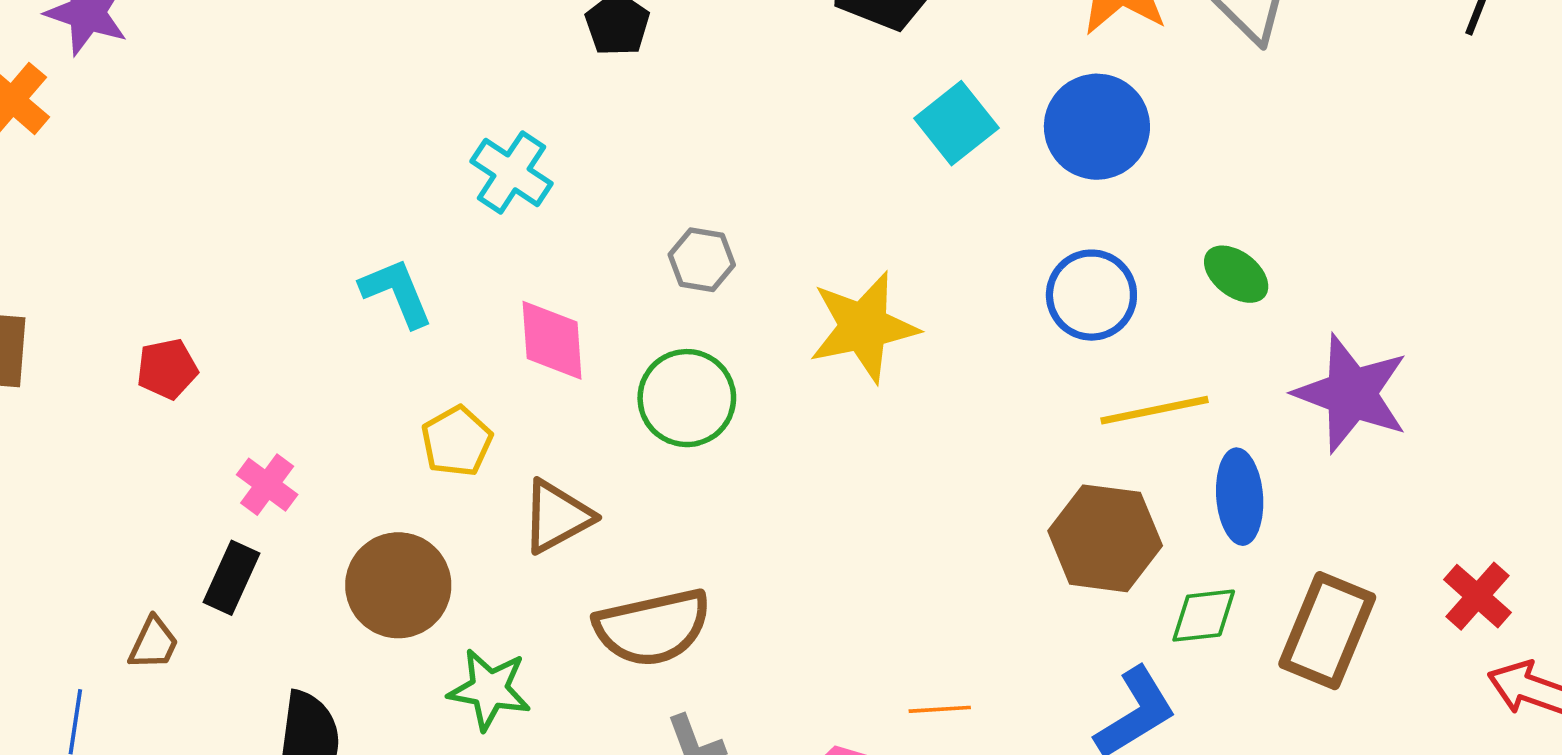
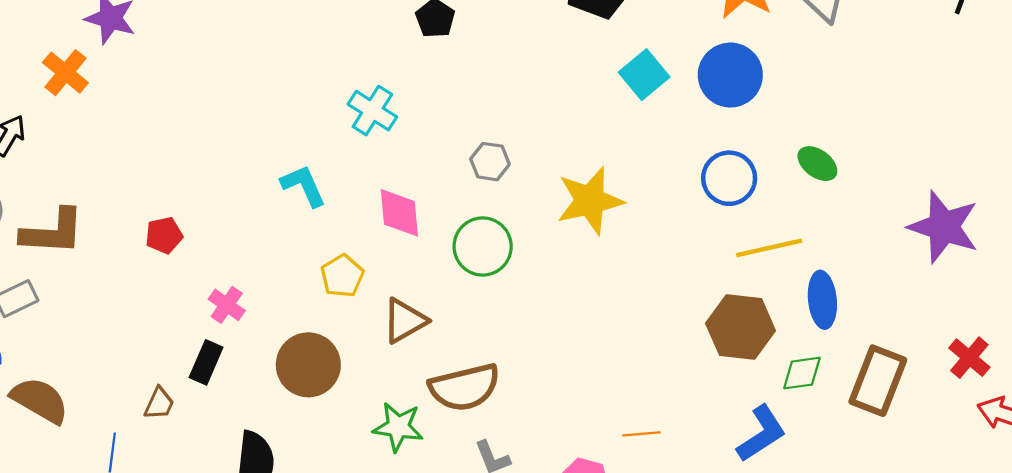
purple star: (1351, 393) -> (944, 227), moved
green star: (489, 689) -> (398, 427), moved

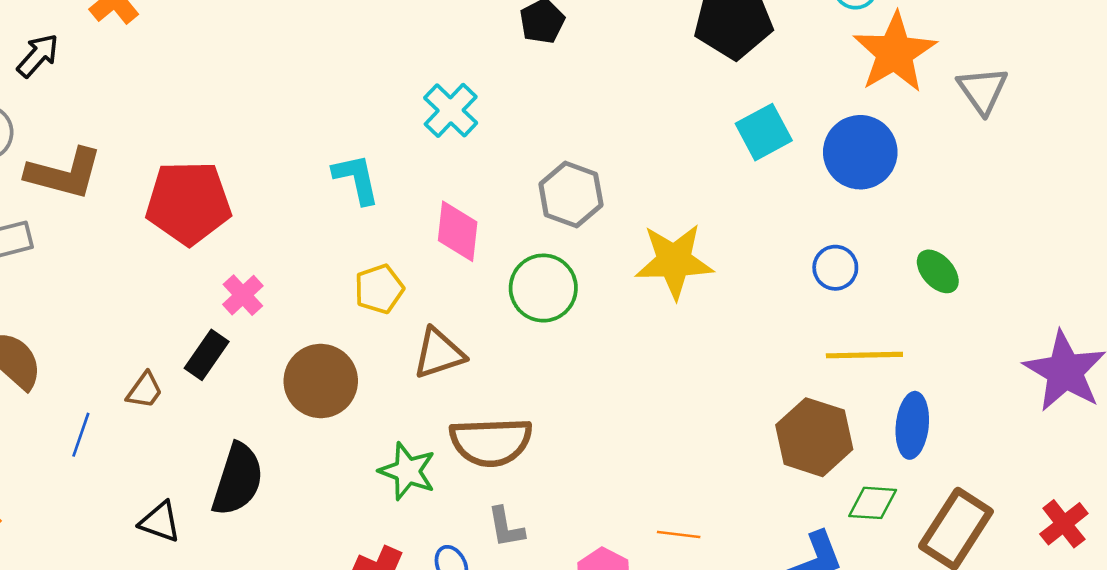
gray hexagon: (490, 162) -> (571, 194), size x1.4
blue circle: (729, 178) -> (835, 268), size x0.7
red pentagon: (164, 235) -> (188, 203), size x2.0

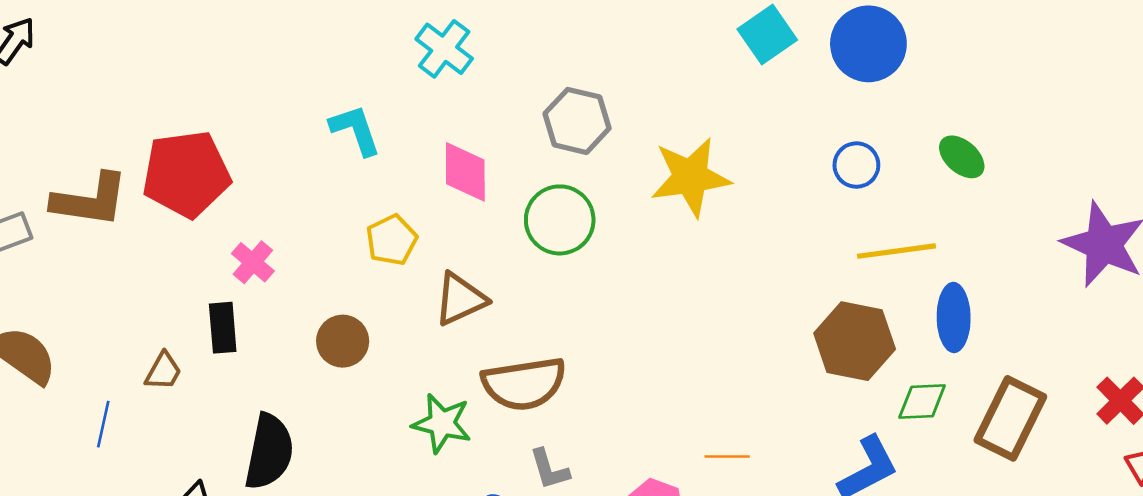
brown L-shape: (64, 174) -> (90, 200), moved
black rectangle: (207, 355) -> (223, 328), turned -33
brown circle: (321, 381) -> (343, 341), size x0.7

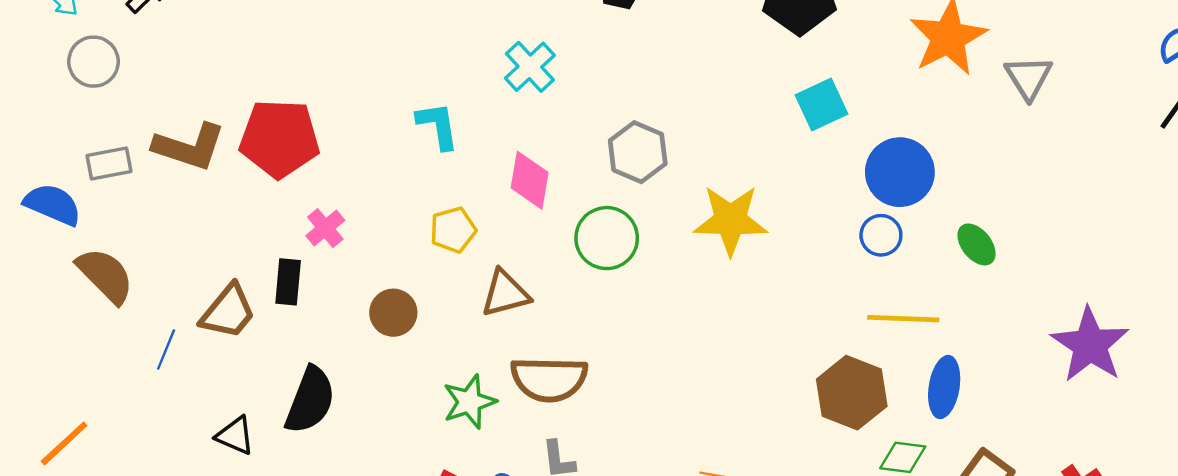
blue circle: (868, 44) -> (900, 172), moved
brown trapezoid: (163, 371) -> (228, 312), size x1.6
green star: (442, 423) -> (469, 402), turned 30

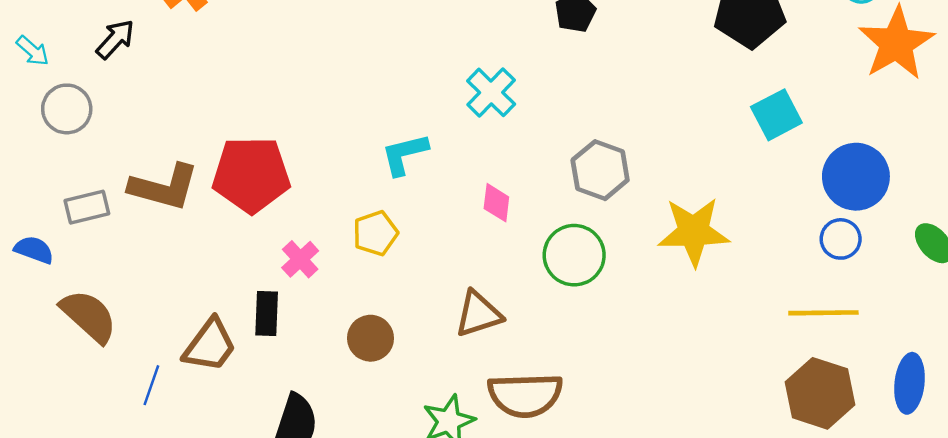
cyan L-shape: (438, 126) -> (405, 154), turned -92
pink diamond: (530, 180) -> (496, 203), size x0.7
blue semicircle: (53, 204) -> (34, 250), size x0.7
yellow pentagon: (453, 230) -> (375, 233), moved
yellow line: (903, 319) -> (823, 313), moved

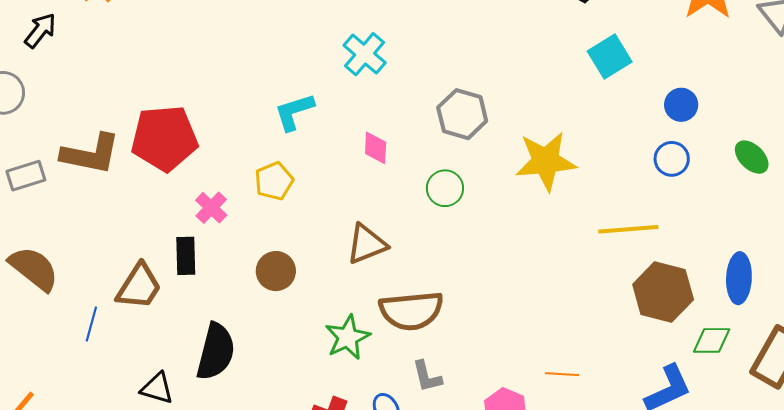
blue circle: (856, 177) -> (681, 105), size x0.6
green circle: (574, 255) -> (445, 188), size x0.7
yellow line: (823, 313) -> (628, 229), moved

